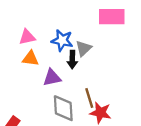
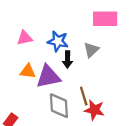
gray triangle: (84, 48) -> (91, 50), moved
orange triangle: (30, 58) -> (28, 71), moved
purple triangle: (52, 78) -> (48, 77), size x1.4

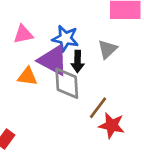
purple triangle: (48, 77) -> (53, 60), moved, turned 40
brown line: (84, 96) -> (98, 108), turned 54
gray diamond: (59, 106) -> (67, 83), moved

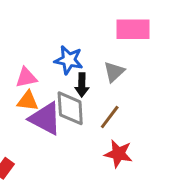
pink triangle: (23, 34) -> (26, 78), moved
purple triangle: (53, 60) -> (45, 119), moved
brown line: (98, 108) -> (110, 117), moved

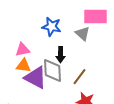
blue star: (69, 60) -> (52, 27), moved
gray triangle: (114, 72) -> (82, 34), moved, turned -35

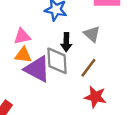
gray triangle: (82, 34) -> (92, 34), moved

